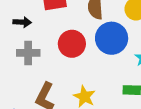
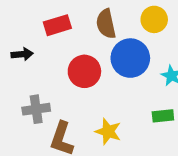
gray cross: (28, 53) -> (36, 109), moved

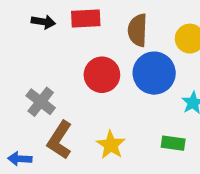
black arrow: (22, 54) -> (43, 22), moved
gray cross: (36, 109) -> (41, 102), turned 32

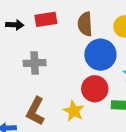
red circle: (102, 75) -> (95, 89), moved
gray cross: (41, 102) -> (35, 63), moved, turned -35

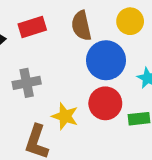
yellow star: (74, 111) -> (65, 116), moved

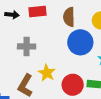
red circle: (105, 103) -> (73, 85), moved

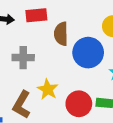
brown semicircle: (69, 17) -> (61, 34), moved

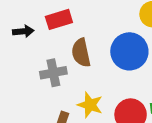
brown semicircle: (61, 34) -> (81, 53), moved

